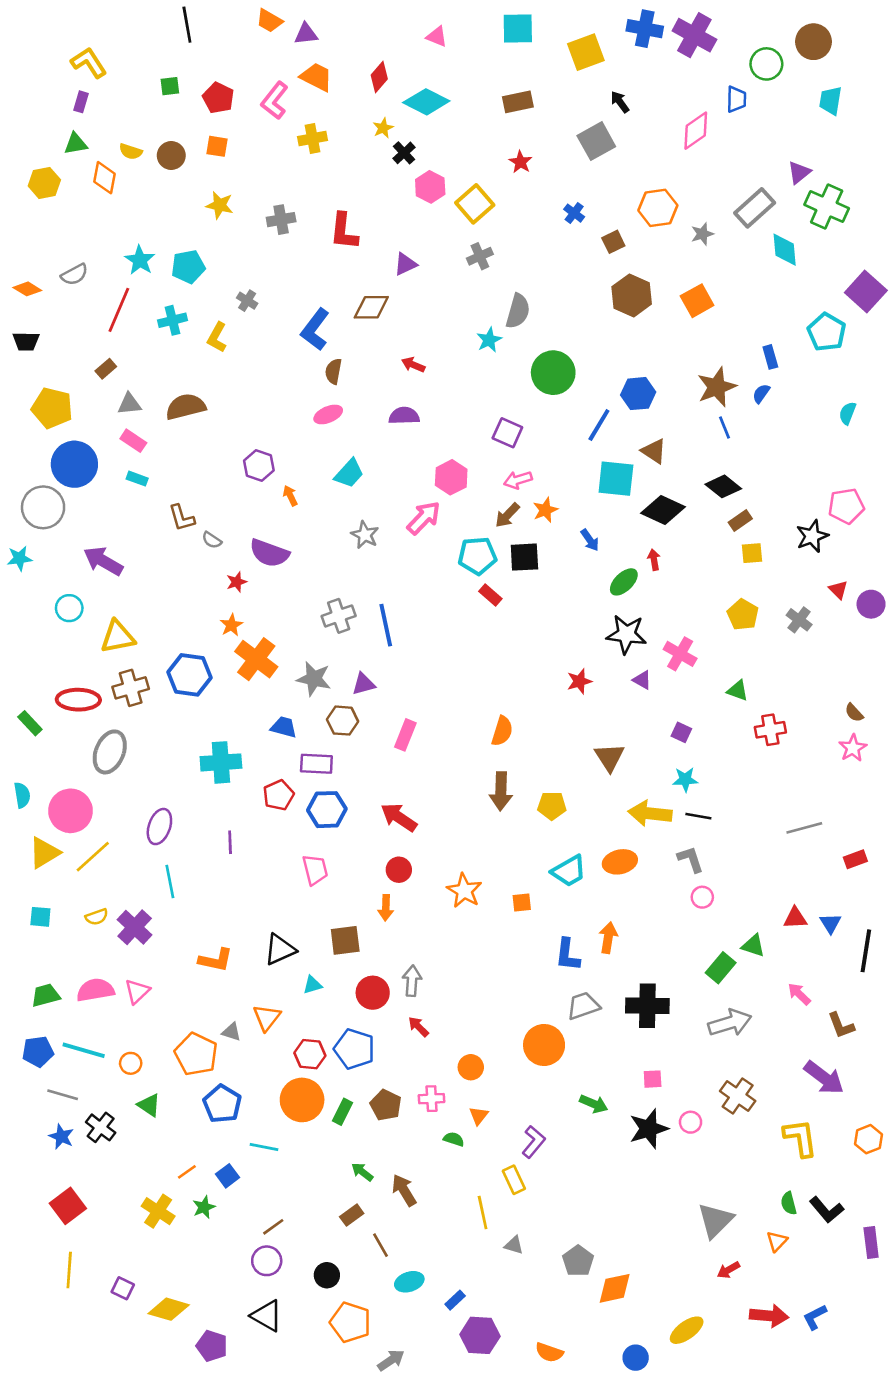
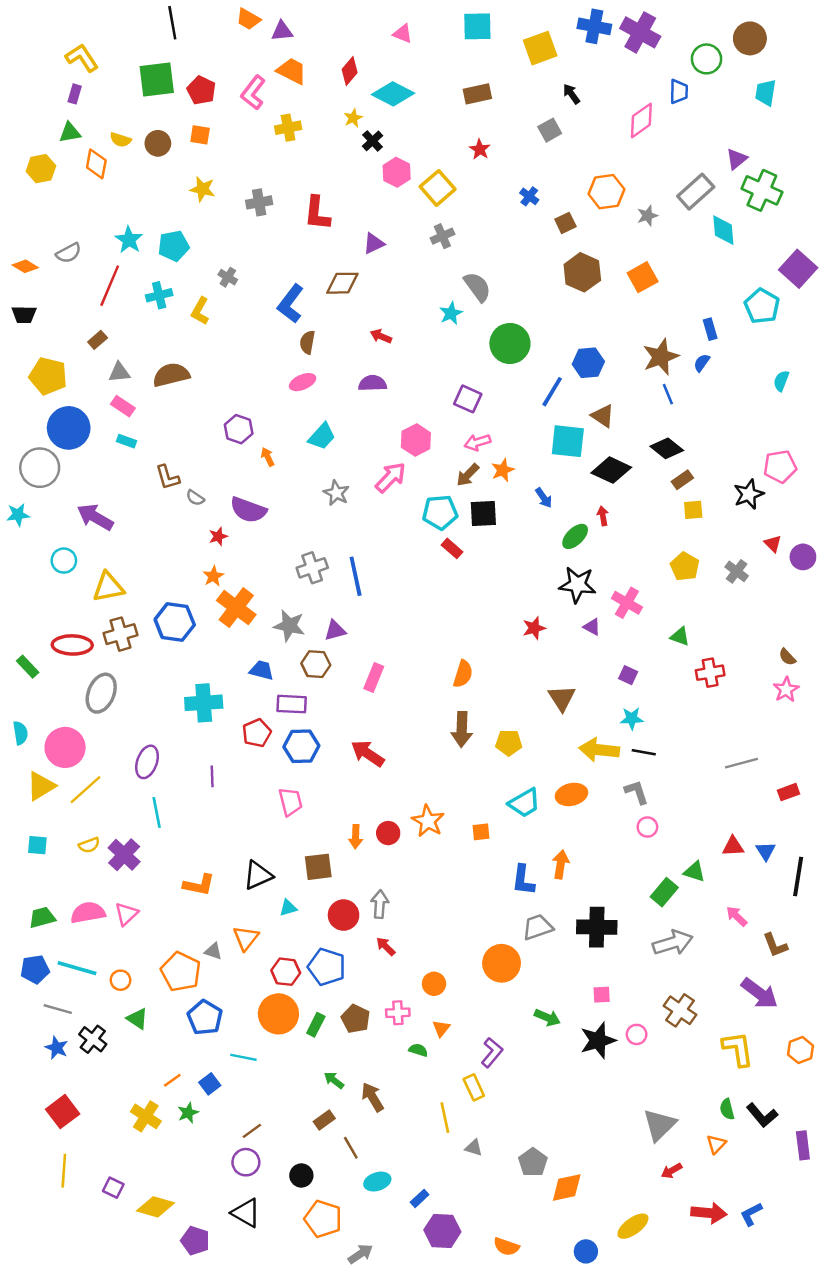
green square: (170, 86) -> (157, 79), size x2.0
gray square: (596, 141) -> (550, 130), size x0.7
gray semicircle: (518, 311) -> (477, 287), turned -52
red circle: (399, 870) -> (388, 833), moved

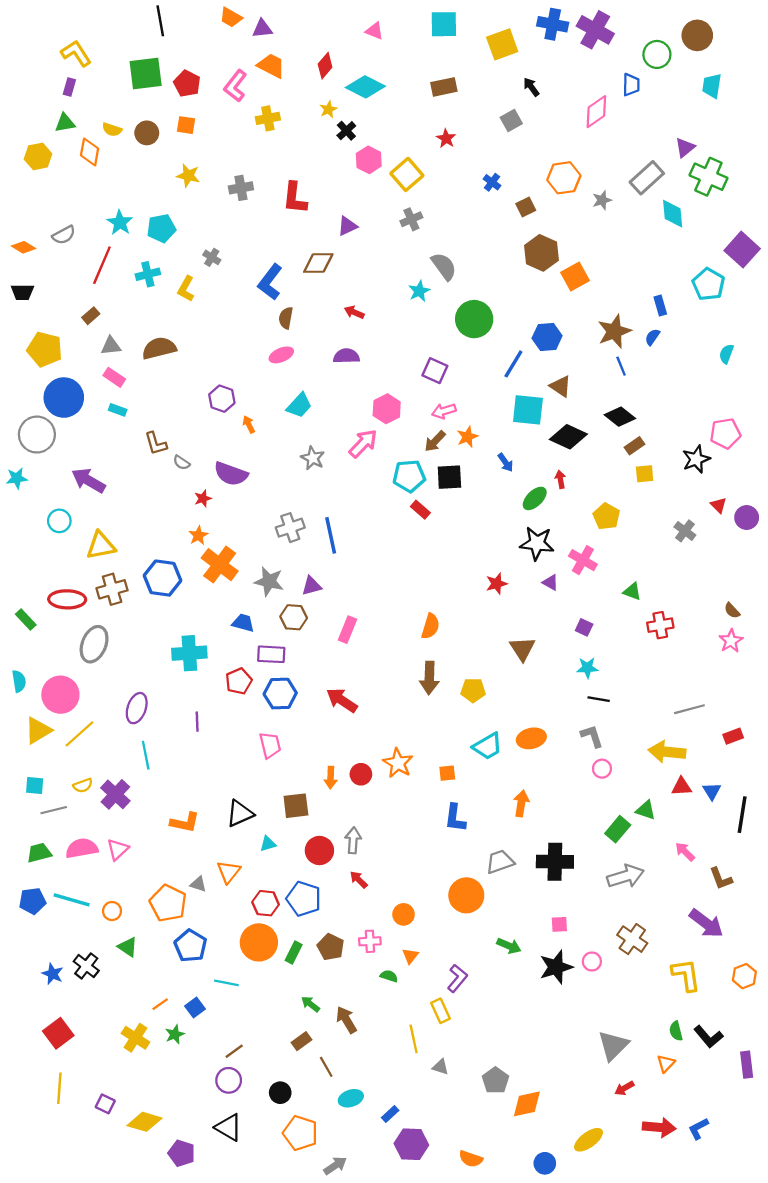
orange square: (643, 277) -> (575, 276), moved
yellow pentagon: (685, 567) -> (606, 516), moved
yellow arrow: (599, 750) -> (667, 752), moved
blue L-shape: (523, 880) -> (455, 818), moved
gray line: (58, 1009) -> (54, 810), moved, turned -30

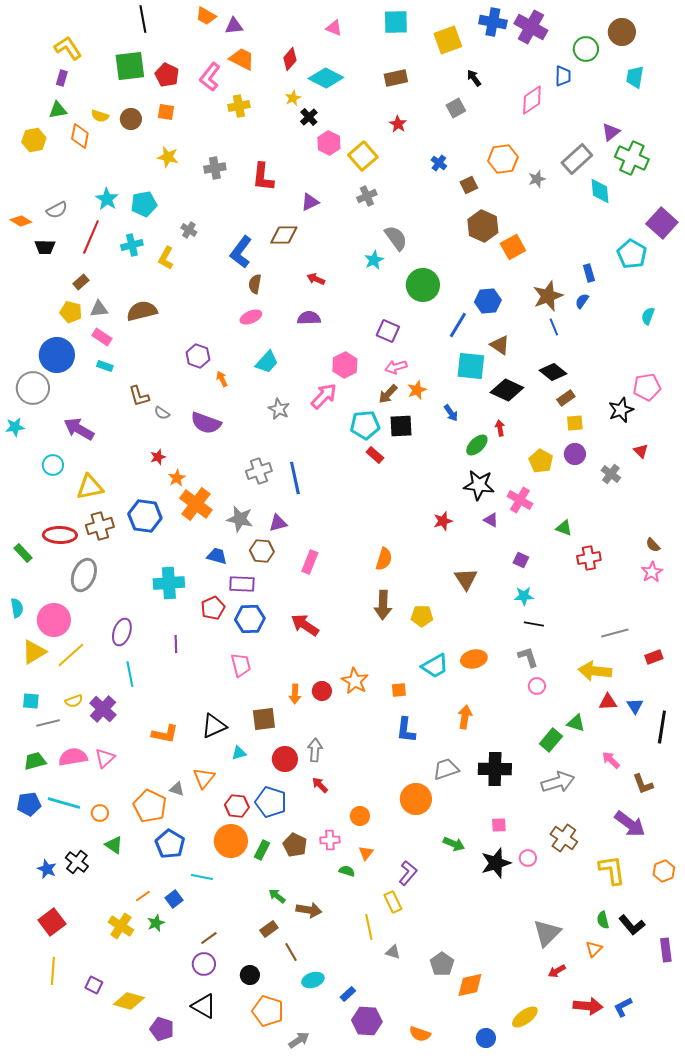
black trapezoid: (22, 292) -> (45, 247), moved
yellow pentagon: (45, 349) -> (71, 312), moved, size x0.7
red star: (203, 498) -> (158, 457), moved
purple circle: (747, 518) -> (575, 454), moved
brown arrow: (346, 1020) -> (309, 910), turned 130

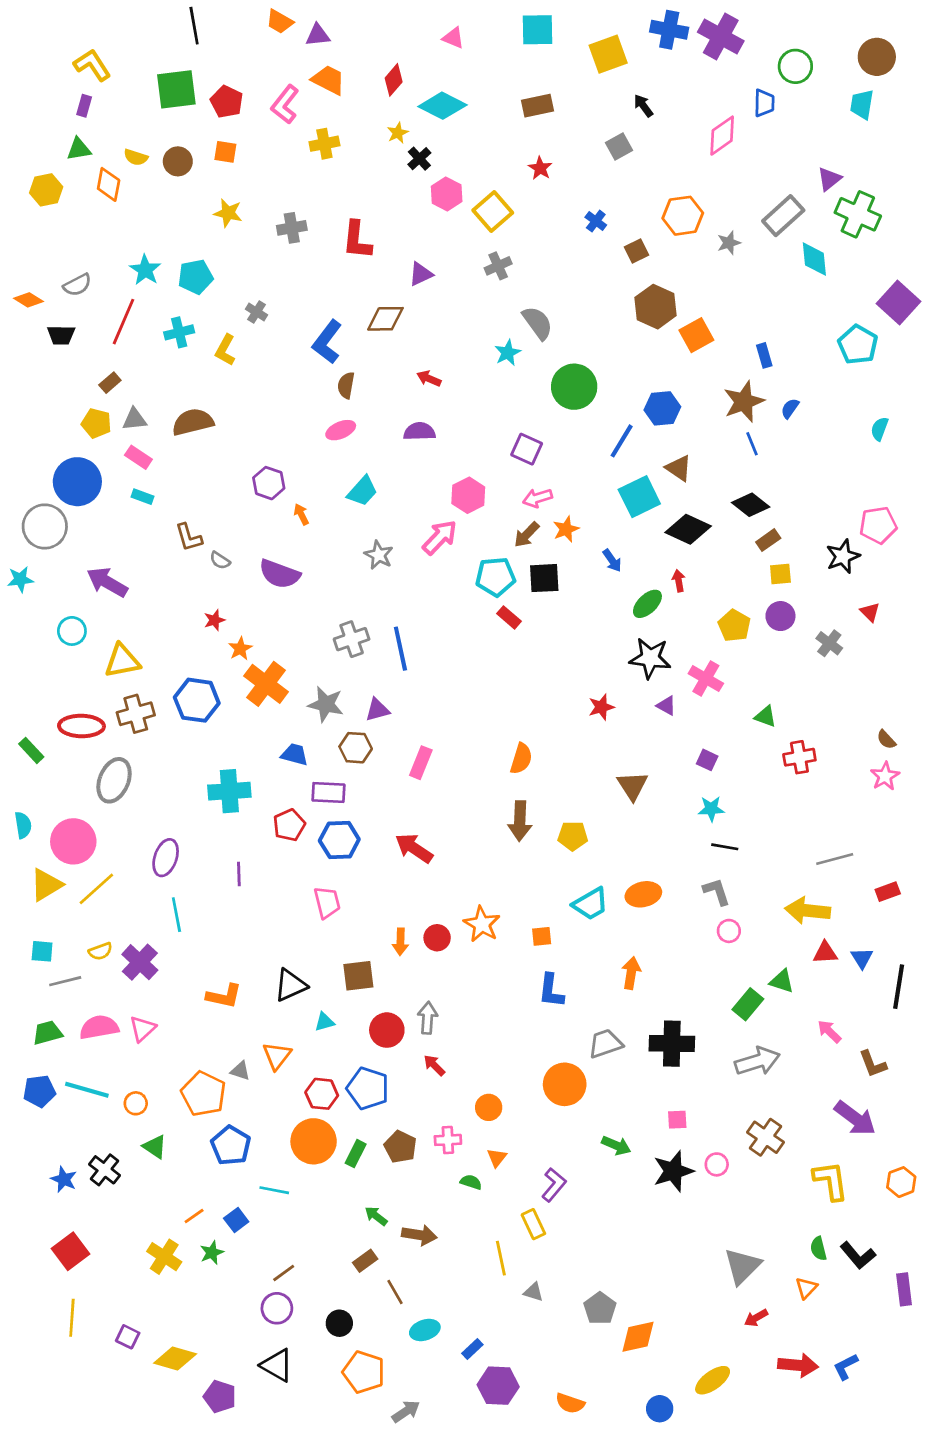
brown circle: (622, 32) -> (877, 57), moved
blue rectangle: (589, 273) -> (764, 355), moved
cyan square: (471, 366) -> (639, 497), turned -32

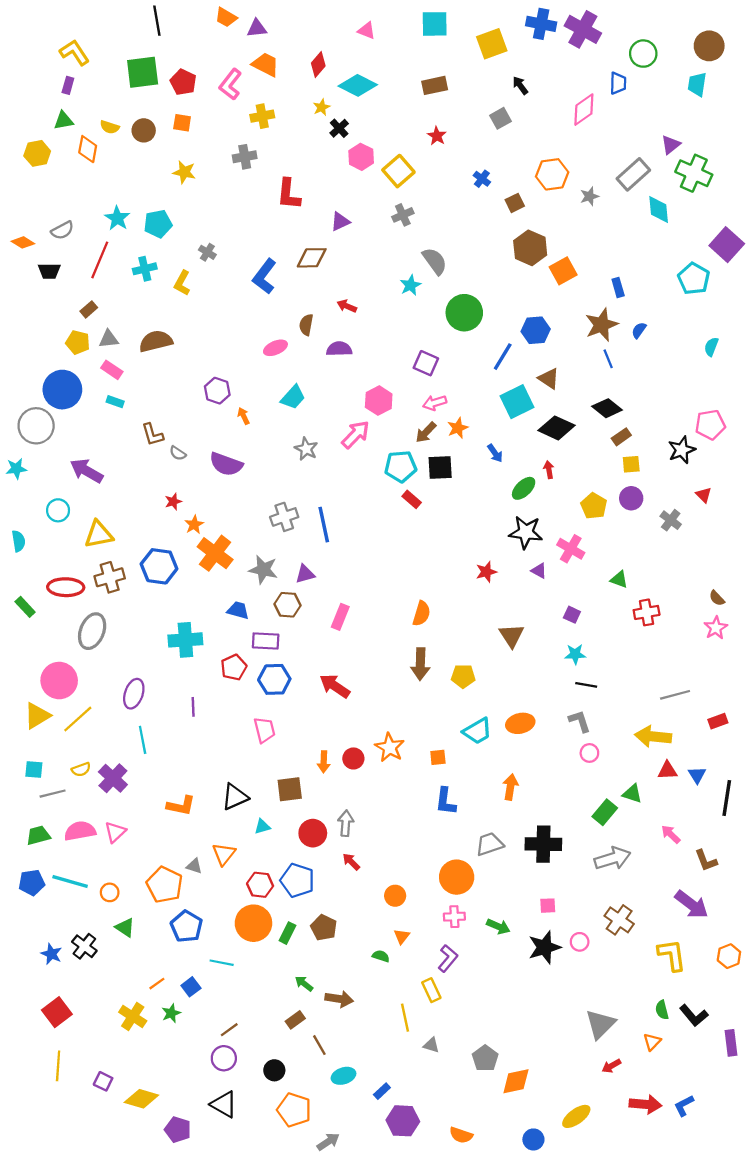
gray cross: (292, 228) -> (245, 157), moved
brown semicircle: (346, 385) -> (306, 325), moved
cyan semicircle: (23, 825) -> (19, 541), moved
pink cross: (448, 1140) -> (454, 917), moved

